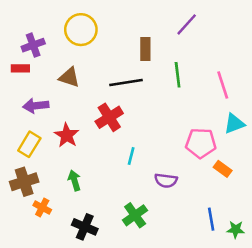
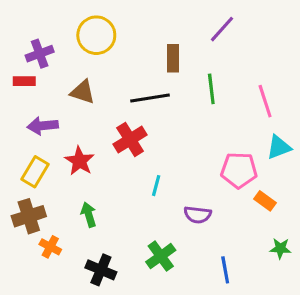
blue line: (211, 219) -> (225, 270), moved
green star: (236, 229) -> (280, 248), moved

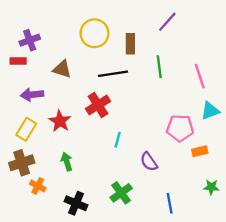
yellow circle: (96, 35) -> (94, 33), moved
orange rectangle: (265, 201) -> (200, 151), turned -49
purple semicircle: (198, 215) -> (149, 162), turned 48

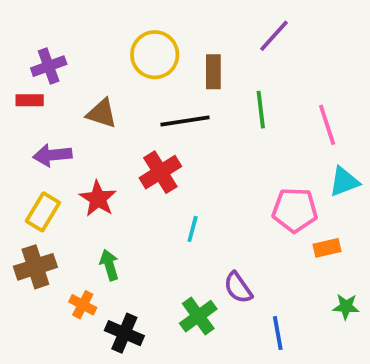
purple semicircle: (149, 162) -> (238, 288), moved
orange cross: (38, 186) -> (83, 305), moved

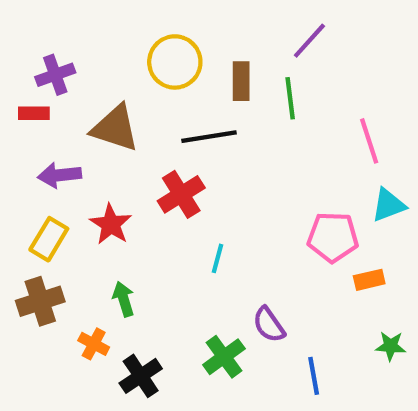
green line: (261, 110) -> (290, 98), moved
brown triangle: (102, 113) -> (115, 128), size x1.4
black cross: (124, 333) -> (141, 376), turned 33

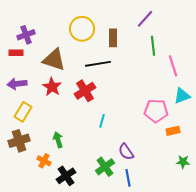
green line: (290, 98) -> (153, 46), moved
purple arrow: (59, 175) -> (17, 84), moved
red star: (111, 224) -> (52, 87), moved
blue line: (314, 376) -> (128, 178), moved

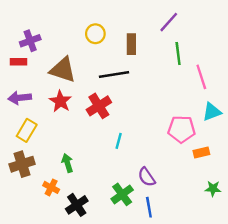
yellow circle: (82, 29) -> (95, 34), size x0.7

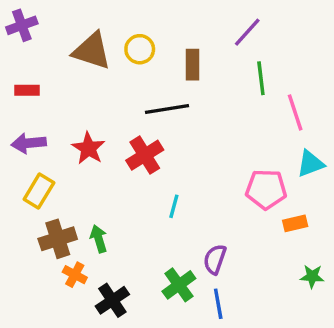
purple cross: (30, 41) -> (22, 25), moved
brown triangle: (63, 70) -> (92, 51), moved
brown cross: (22, 164) -> (58, 239), moved
purple semicircle: (147, 177) -> (215, 259), turned 54

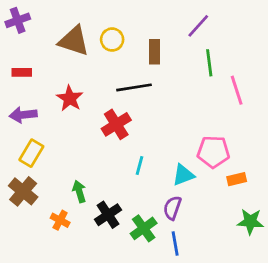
red star: (88, 148) -> (70, 98), moved
cyan triangle: (310, 164) -> (183, 175), moved
brown cross: (58, 239) -> (23, 191), moved, turned -32
green star: (312, 276) -> (250, 222), size x1.4
black cross: (112, 300) -> (108, 215), moved

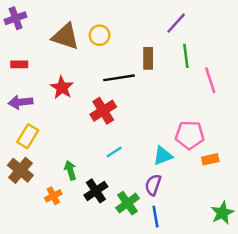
brown rectangle: (155, 52) -> (148, 58), moved
cyan line: (139, 165) -> (114, 152), moved, turned 42
orange cross: (60, 220) -> (53, 196), turned 35
green star: (250, 222) -> (222, 213), moved, turned -30

